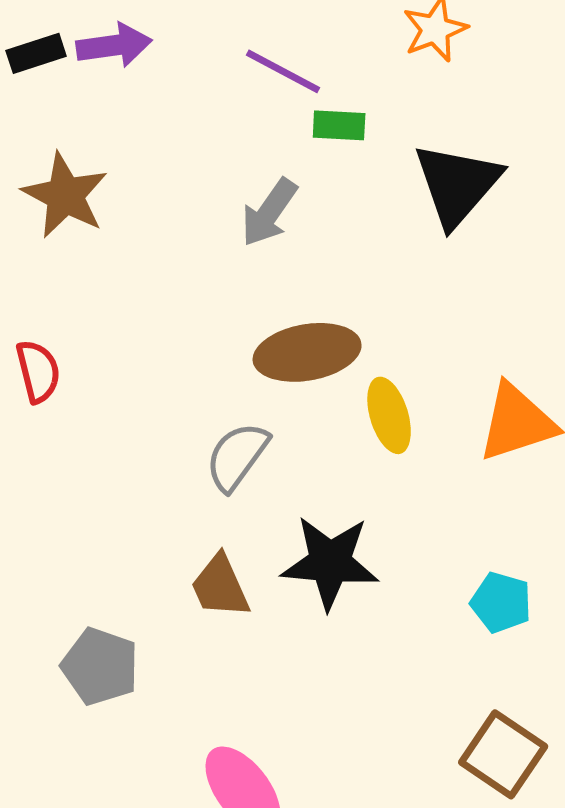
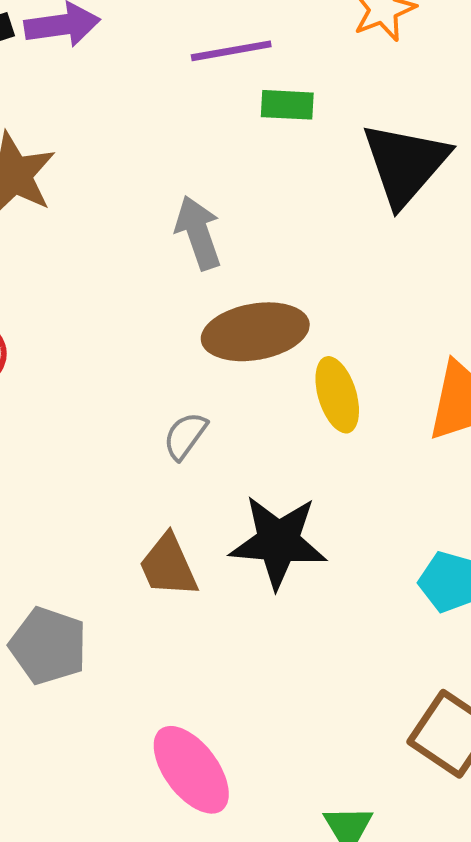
purple line: (283, 71) -> (231, 51), turned -38
gray arrow: (269, 212) -> (198, 233), moved, turned 126
gray semicircle: (237, 456) -> (185, 436), size x0.7

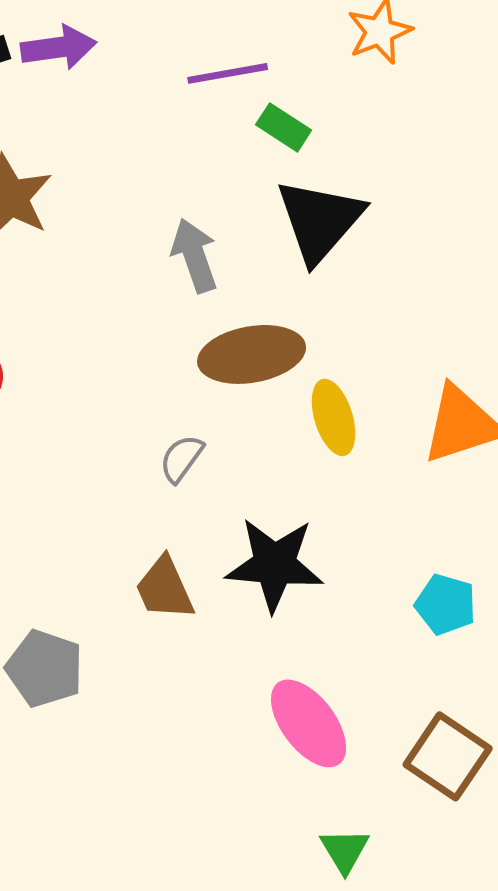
green rectangle: (287, 105) -> (284, 127), turned 30
black triangle: (405, 164) -> (320, 220), moved
pink ellipse: (191, 770) -> (309, 723), moved

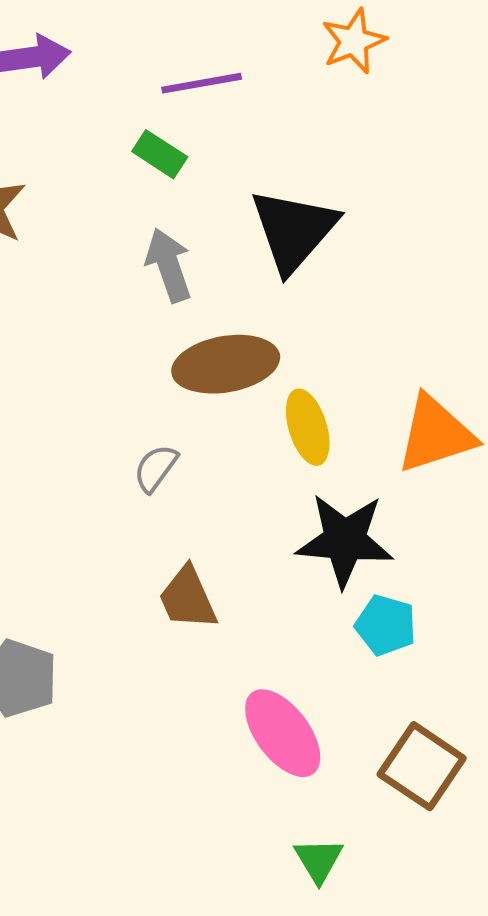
green rectangle: (284, 127) -> (160, 154), moved
black star: (275, 564) -> (345, 540), moved
brown trapezoid: (165, 588) -> (188, 598), moved
cyan pentagon: (446, 604) -> (386, 625), moved

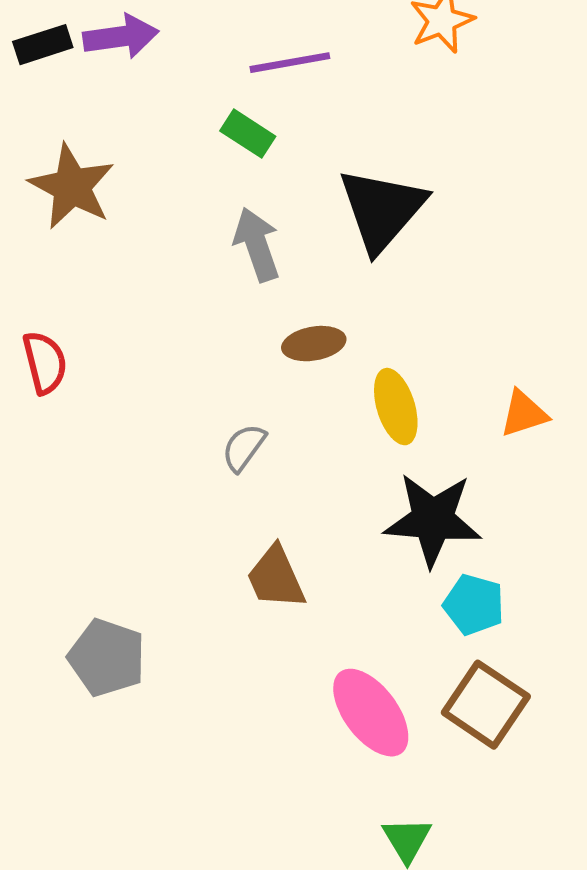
brown ellipse: (226, 364) -> (314, 344), size x0.6
orange triangle: (436, 434) -> (524, 414), size x0.6
brown square: (422, 766) -> (486, 705), moved

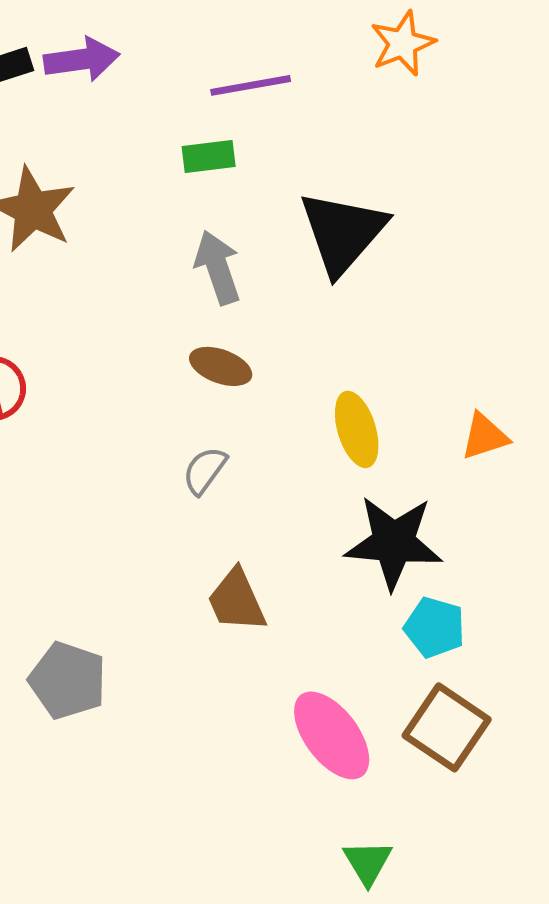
green rectangle: (248, 134) -> (209, 156), turned -40
brown ellipse: (314, 344) -> (221, 366), moved, turned 30

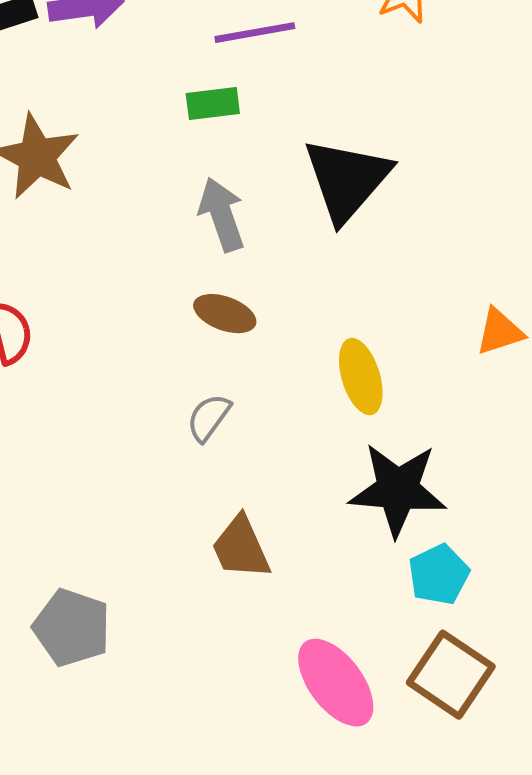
orange triangle: (485, 436) -> (500, 332), moved
cyan pentagon: (435, 627) -> (439, 575), turned 30

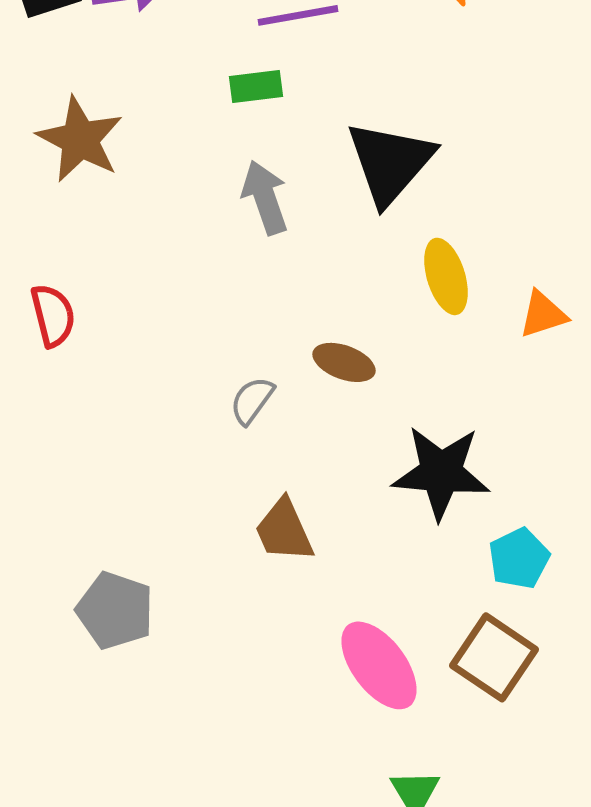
brown ellipse: (225, 314) -> (344, 362), moved
yellow ellipse: (361, 377) -> (446, 276), moved
cyan pentagon: (439, 575) -> (519, 558), moved

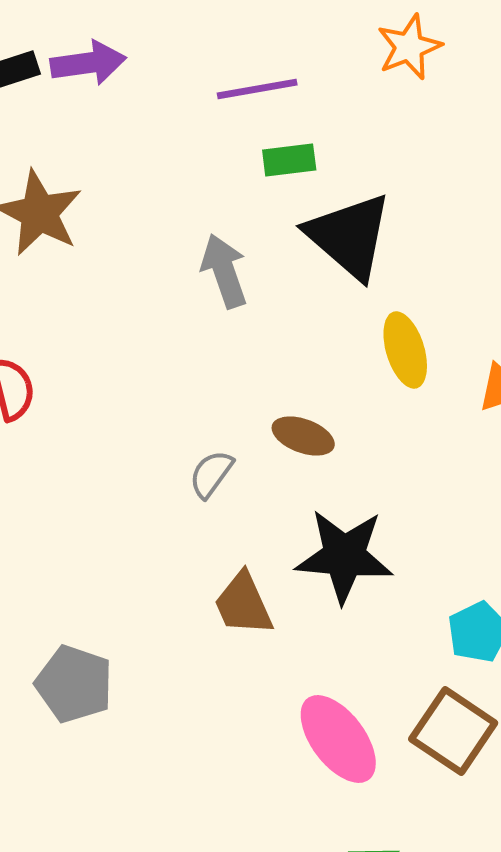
green rectangle: (256, 86) -> (289, 160), moved
black triangle: (390, 162) -> (349, 236), turned -30
black star: (441, 472) -> (344, 556), moved

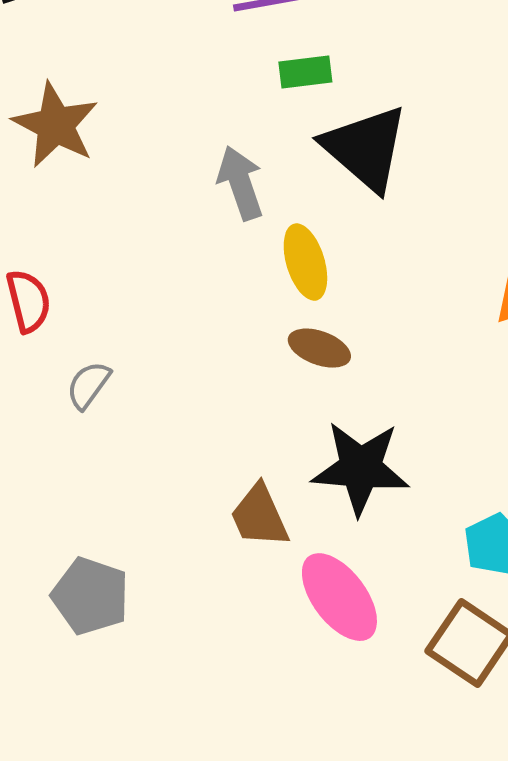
yellow ellipse: (405, 350) -> (305, 262), moved
gray semicircle: (211, 474) -> (88, 385), moved
pink ellipse: (338, 739) -> (339, 597), moved

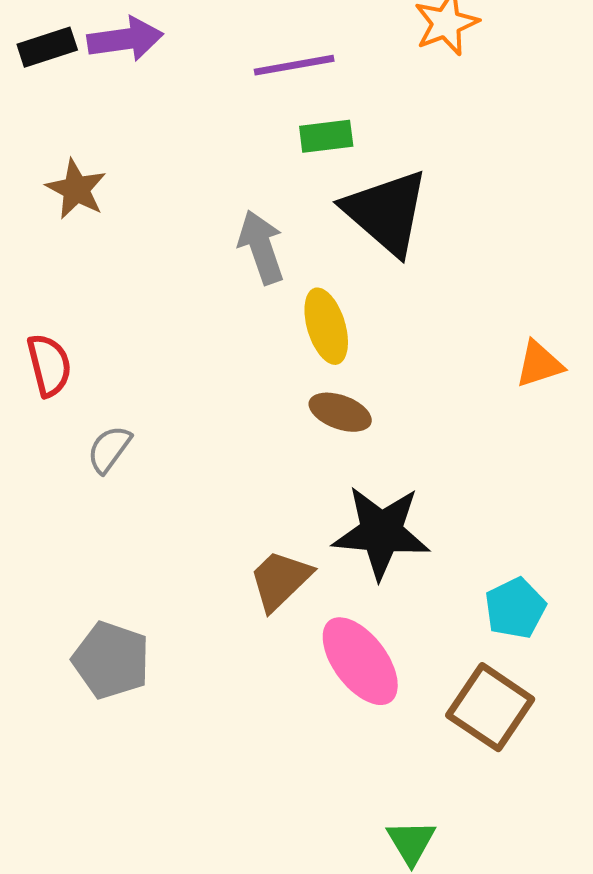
brown star: (55, 125) -> (76, 189), size x0.7
brown trapezoid: (259, 516) -> (280, 580), turned 70

